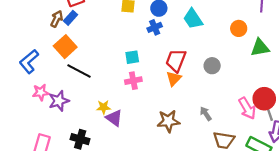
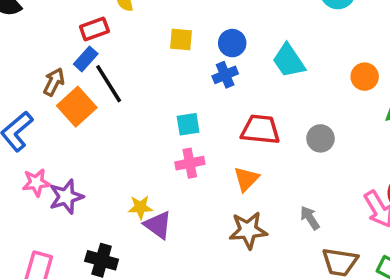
brown arrow: (57, 19) -> (54, 82), moved
red trapezoid: (176, 60) -> (260, 130), turned 75
black line: (79, 71) -> (109, 84), moved, turned 30
orange triangle: (174, 78) -> (246, 179), moved

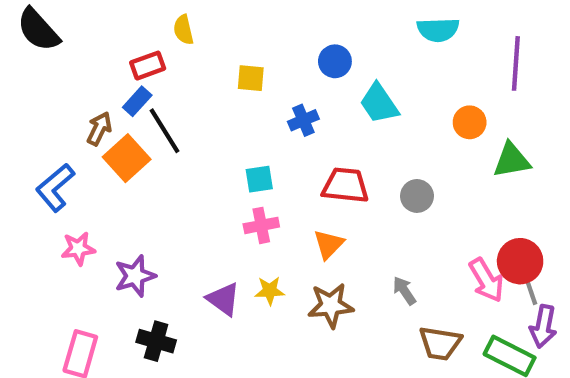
blue circle: (232, 43) -> (335, 61), moved
purple star: (66, 197) -> (135, 276), moved
yellow star: (140, 207) -> (270, 291), moved

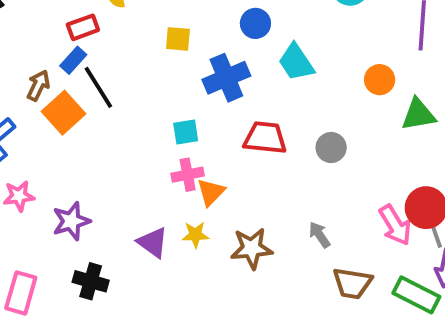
blue cross: (303, 120) -> (226, 78), size x1.6
orange triangle: (329, 244) -> (211, 192), moved

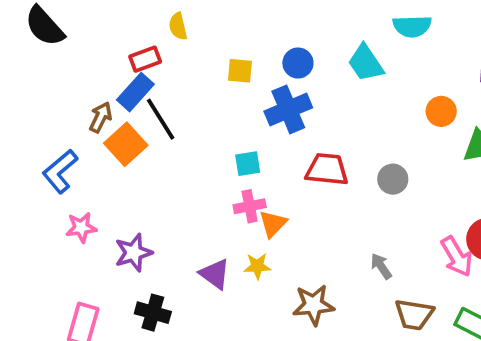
blue circle: (255, 23) -> (298, 63), moved
blue rectangle: (73, 60) -> (135, 92), size x1.4
cyan trapezoid: (296, 62) -> (366, 63), moved
brown star: (252, 248) -> (313, 305), moved

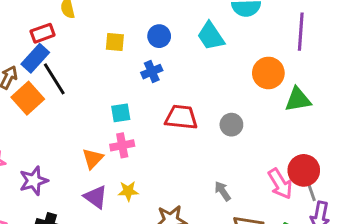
blue cross: (288, 109) -> (152, 72), size x0.6
orange circle: (441, 111) -> (268, 73), size x1.4
orange triangle: (273, 224) -> (93, 159), moved

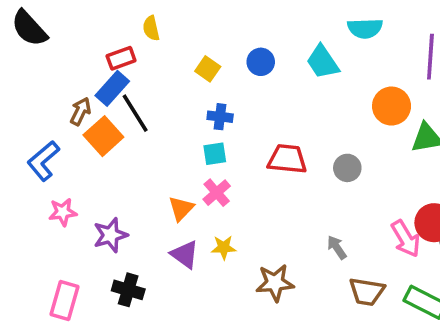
yellow square: (115, 42) -> (208, 69), turned 30
blue cross: (152, 72) -> (220, 117), moved, turned 30
pink cross: (122, 145) -> (217, 193), turned -30

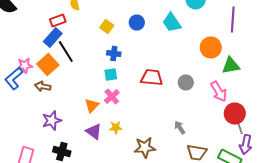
brown arrow: (80, 111) -> (43, 86), moved, turned -105
pink star: (63, 212) -> (25, 66), moved
pink arrow: (406, 239) -> (219, 92), moved

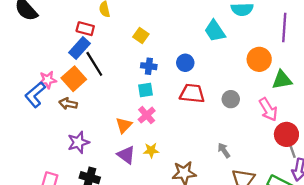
red rectangle: (58, 20) -> (85, 29), turned 35
blue circle: (137, 22) -> (185, 63), moved

